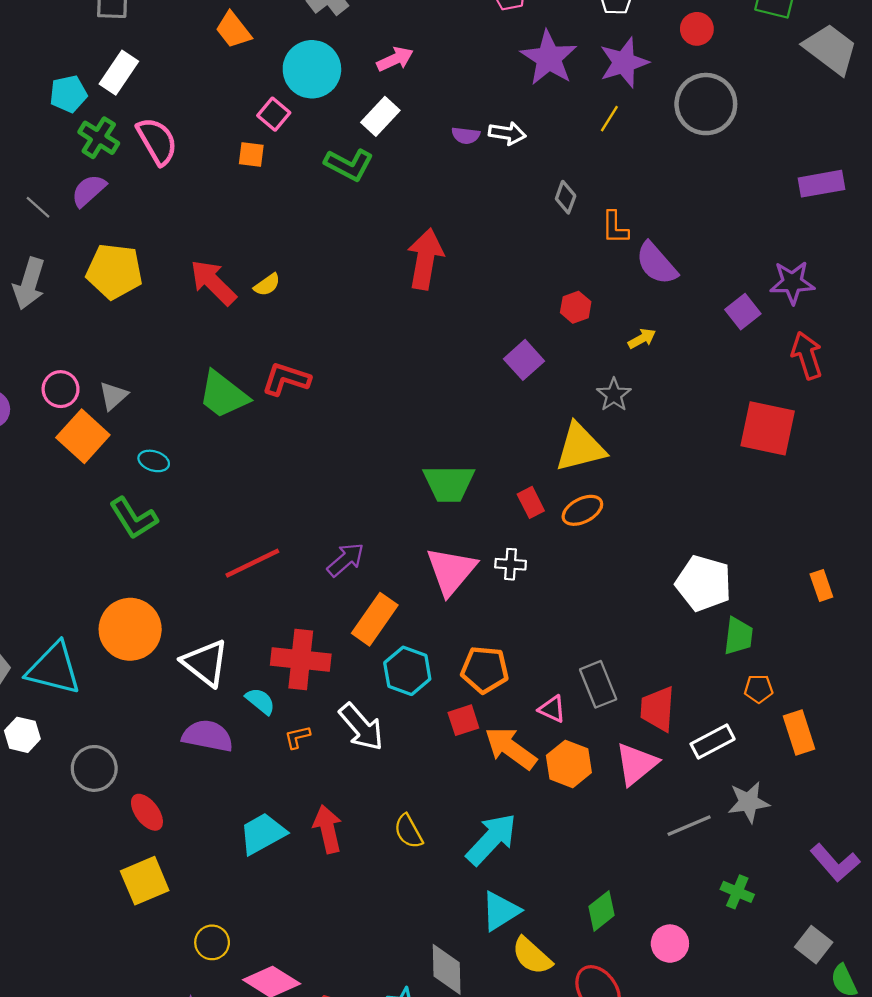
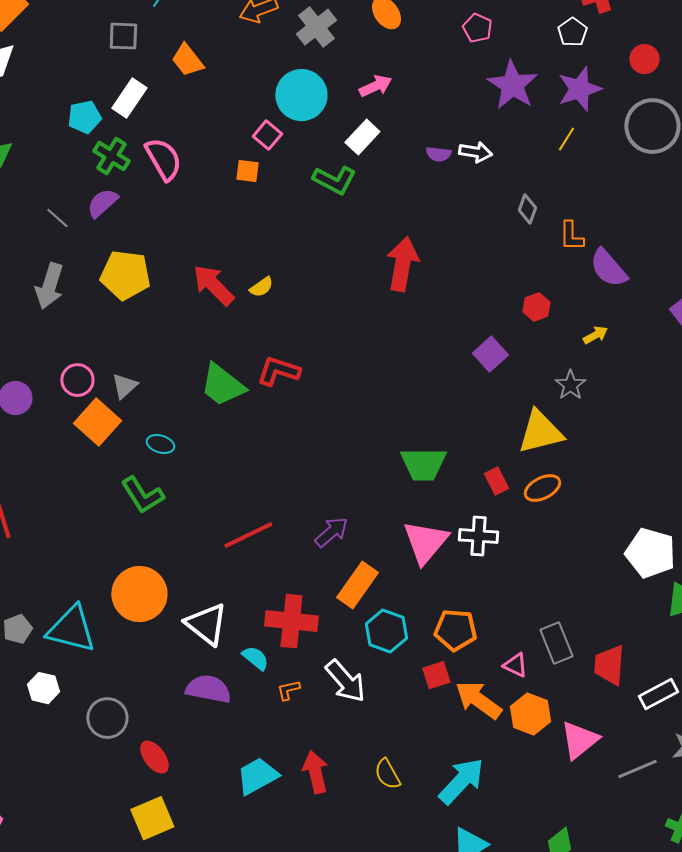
orange trapezoid: (233, 30) -> (187, 60), moved
white cross: (511, 564) -> (478, 536), size x1.4
pink triangle: (636, 764) -> (579, 740), moved

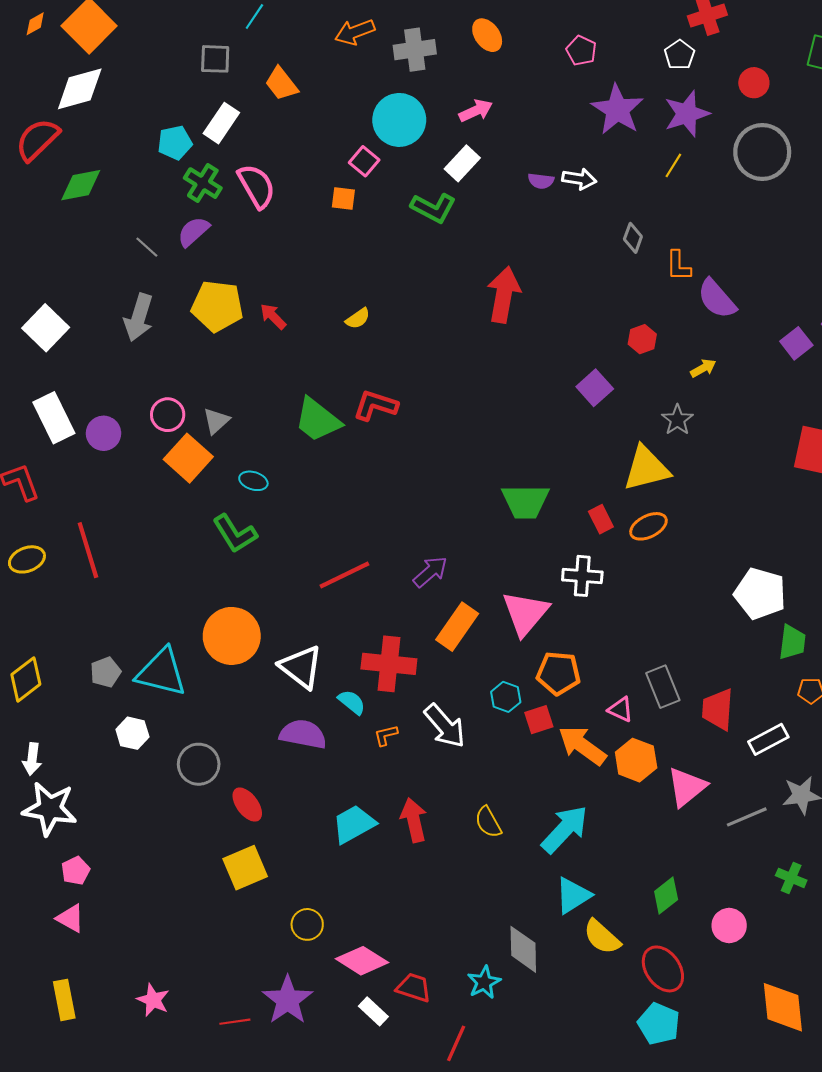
gray cross: (316, 27) -> (415, 50), turned 30
red arrow: (213, 285) -> (273, 316), moved, size x0.6
pink triangle: (425, 542) -> (525, 613), moved
cyan hexagon: (386, 631) -> (506, 697), moved, size x0.7

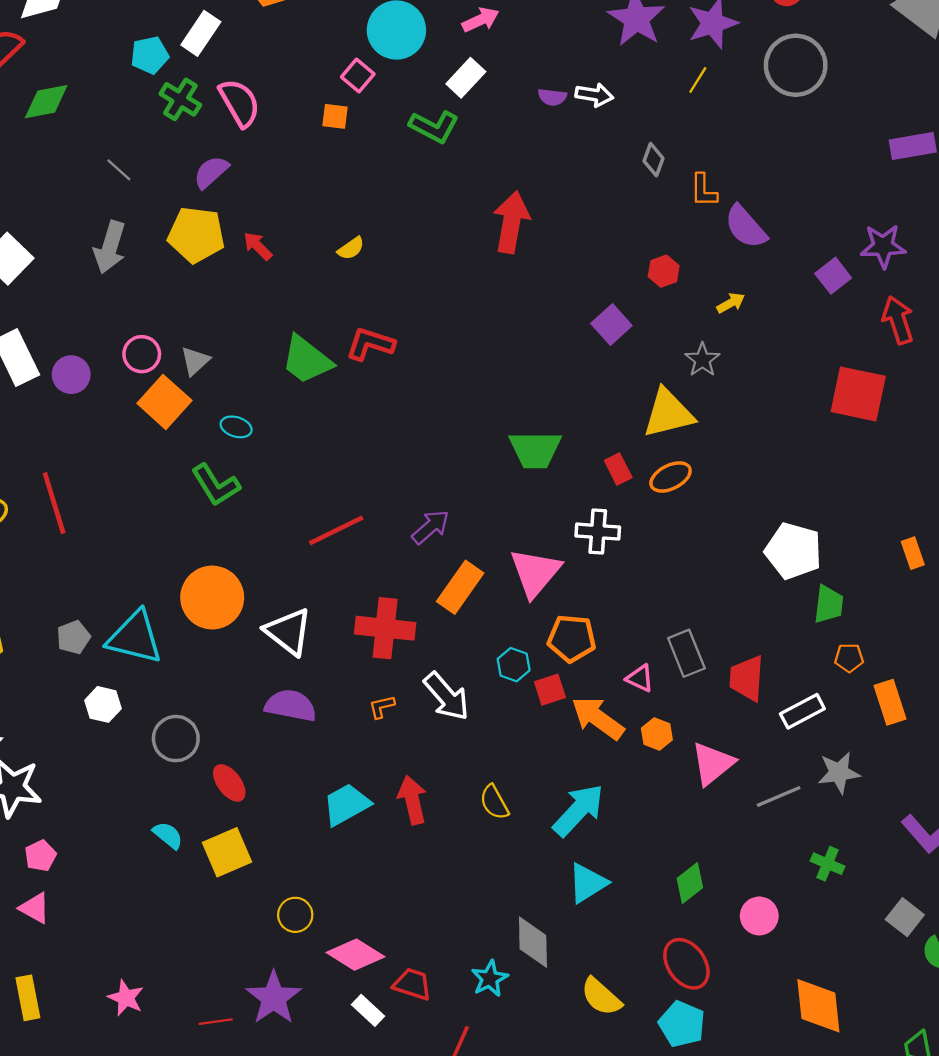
purple semicircle: (193, 232) -> (211, 172), moved
cyan semicircle: (352, 702) -> (168, 835), moved
orange hexagon: (636, 760) -> (657, 734), size x0.7
yellow semicircle: (602, 937) -> (601, 997), moved

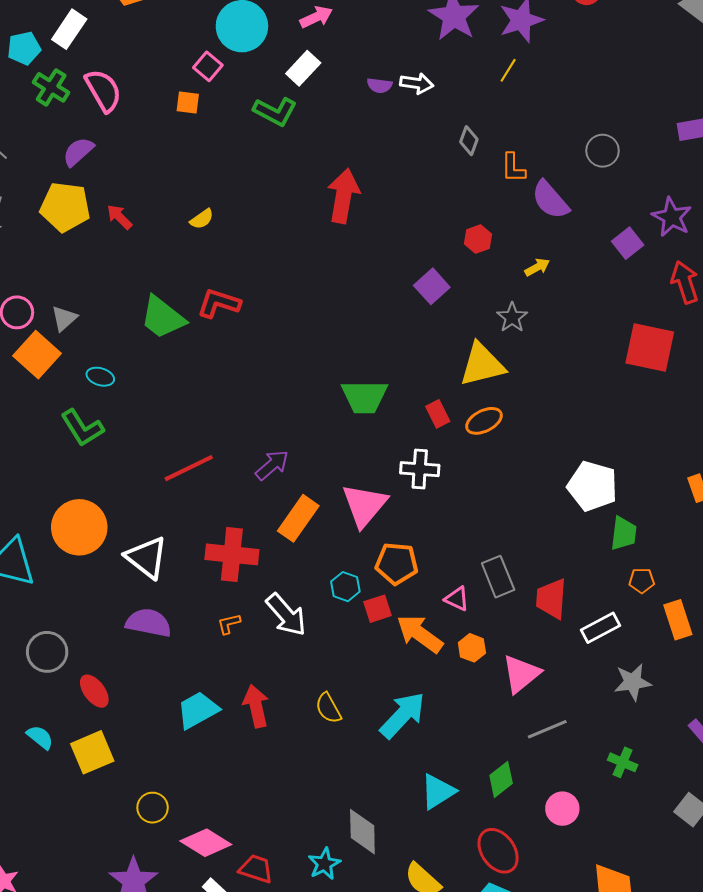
gray circle: (796, 65) -> (603, 151), moved, size x0.6
purple star: (883, 246) -> (672, 217), turned 30
gray line: (779, 797) -> (547, 729), moved
cyan triangle: (588, 883) -> (438, 791), moved

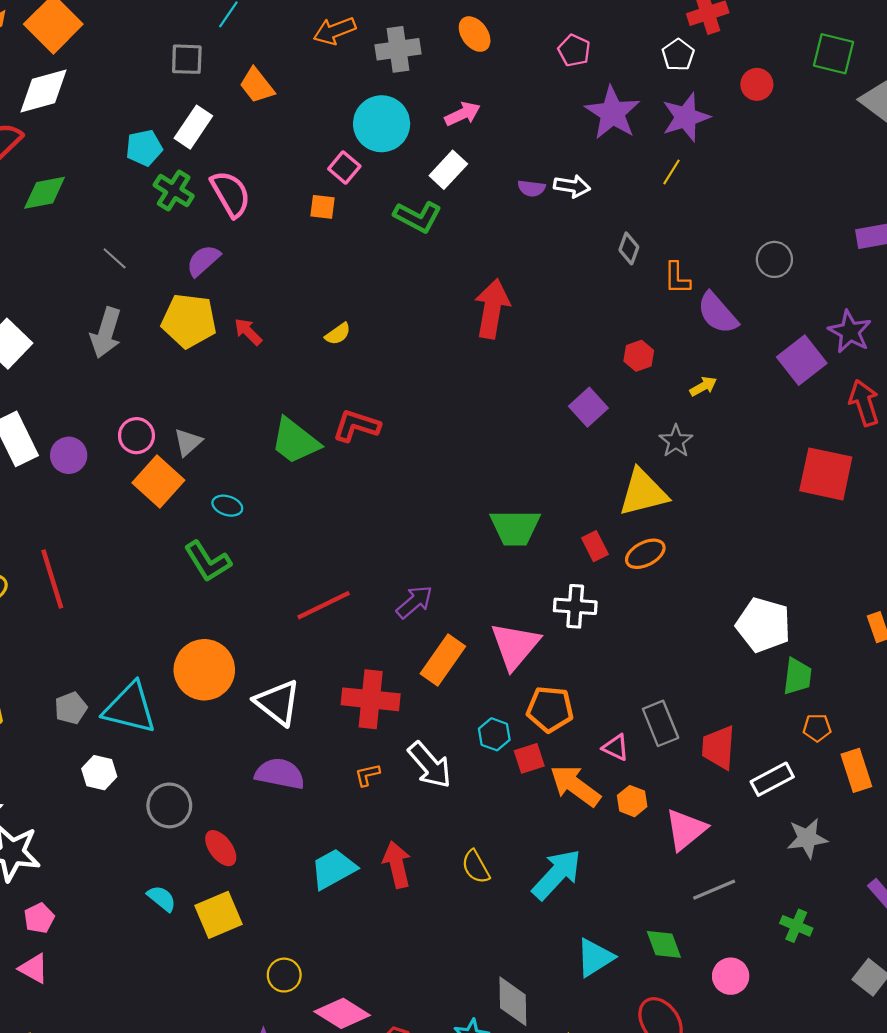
purple square: (628, 243) -> (802, 360), size x1.4
green diamond: (501, 779) -> (664, 944), turned -72

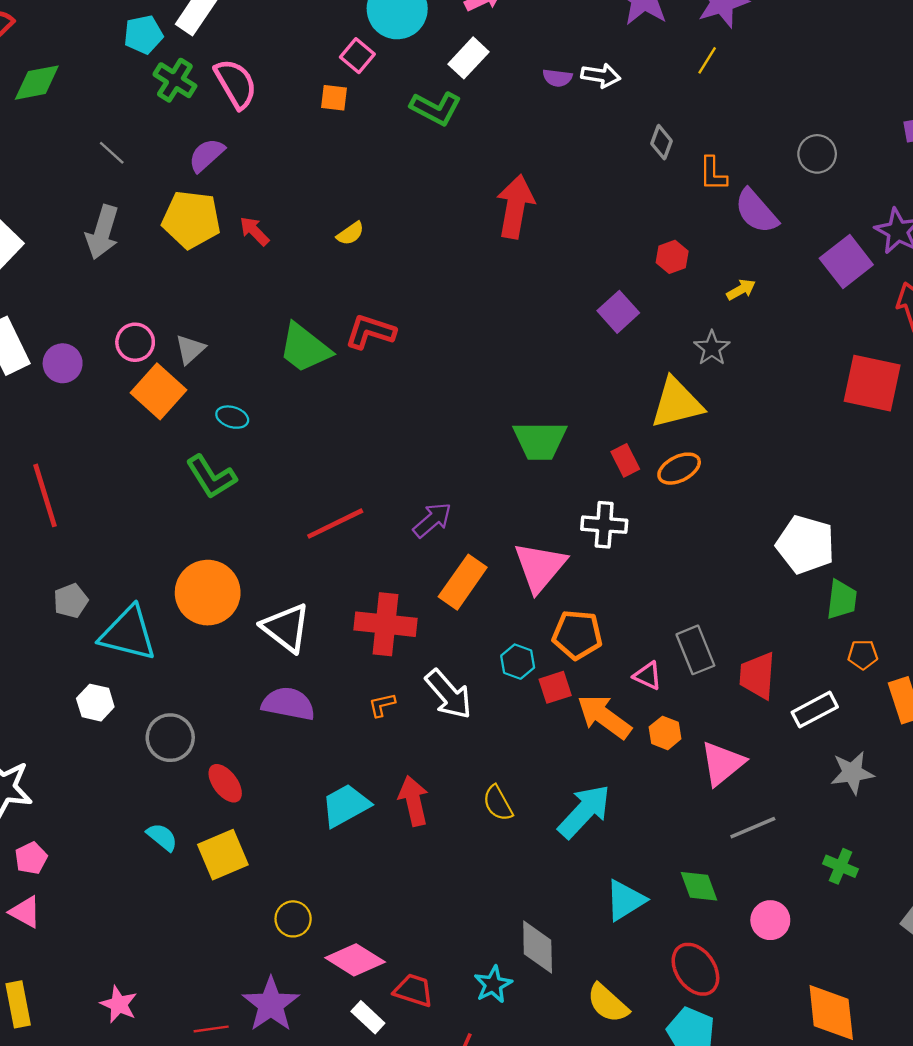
gray pentagon: (71, 708) -> (71, 601), moved

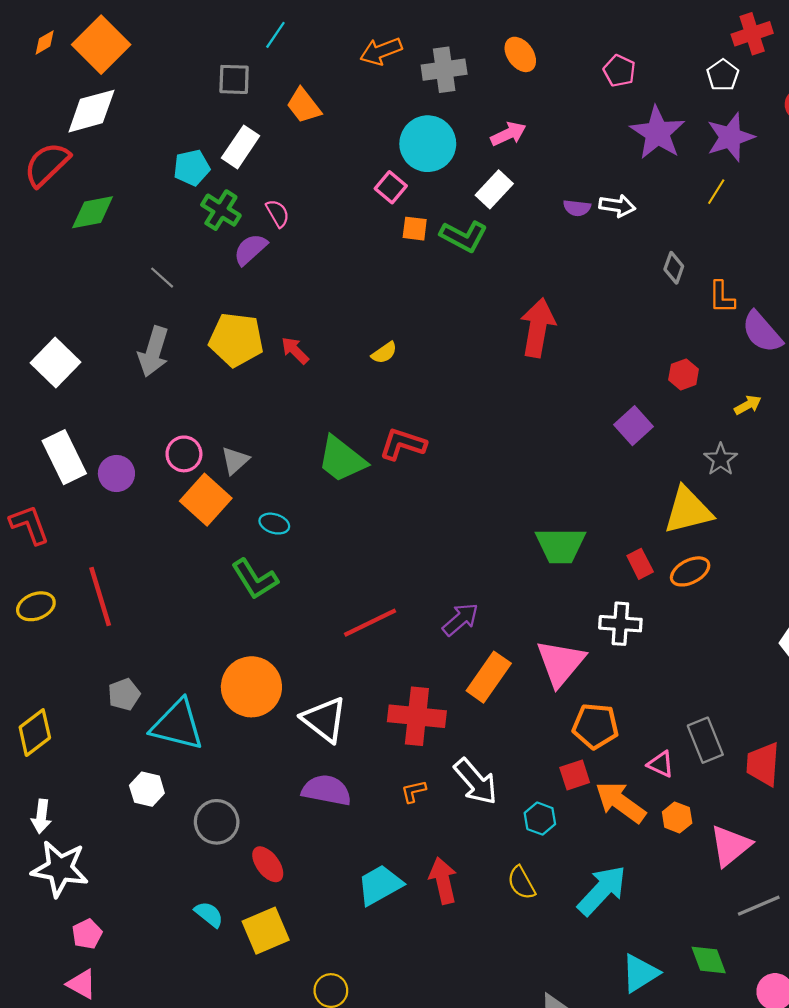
pink semicircle: (236, 84) -> (278, 213), size x0.6
orange square: (334, 98) -> (415, 229), moved
purple semicircle: (206, 155) -> (250, 249), moved
cyan hexagon: (518, 662) -> (540, 819), moved

